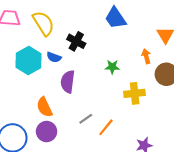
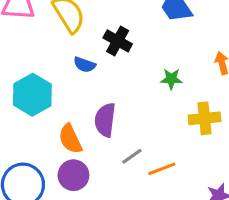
cyan hexagon: (28, 60) -> (32, 95), moved
purple semicircle: (68, 82) -> (105, 120), moved
orange line: (106, 127) -> (162, 169), turned 30

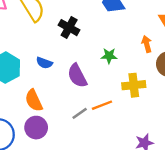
blue semicircle: (85, 65) -> (44, 63), moved
purple semicircle: (105, 120) -> (77, 76), moved, turned -35
orange line: (162, 169) -> (102, 105), moved

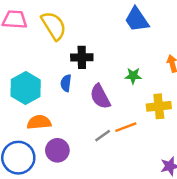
black cross: (69, 28) -> (82, 57), moved, turned -30
blue semicircle: (44, 63) -> (66, 83), turned 77
orange semicircle: (34, 100) -> (39, 122), moved, turned 110

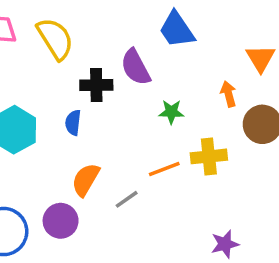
purple semicircle: (100, 97) -> (136, 67), moved
orange semicircle: (39, 122) -> (86, 180), moved, turned -55
orange line: (126, 127) -> (164, 169), moved

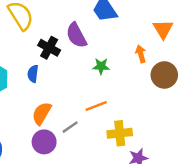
black cross: (96, 85) -> (49, 48), turned 30
yellow cross: (209, 156) -> (120, 133), moved
purple circle: (61, 221) -> (44, 142), moved

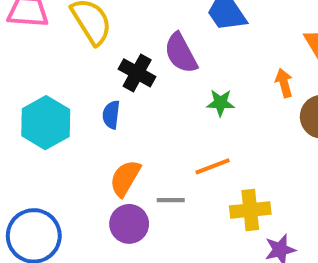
gray line: (70, 127) -> (171, 200), turned 35

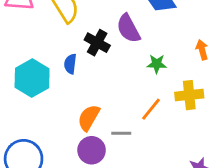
blue semicircle: (111, 115) -> (70, 64), moved
orange line: (213, 166) -> (151, 109), turned -30
yellow cross: (250, 210) -> (189, 95), moved

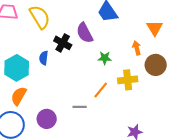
orange semicircle: (89, 118) -> (19, 96), moved
purple circle: (92, 150) -> (47, 119), moved

